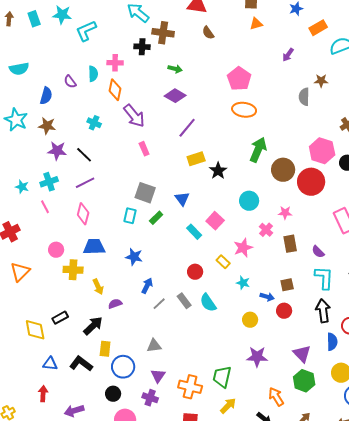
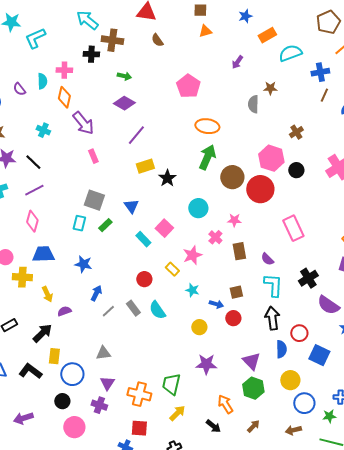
orange ellipse: (244, 110) -> (207, 126), moved

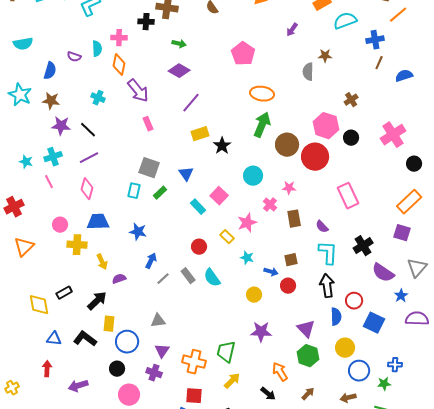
purple semicircle: (19, 89) -> (74, 57), turned -32

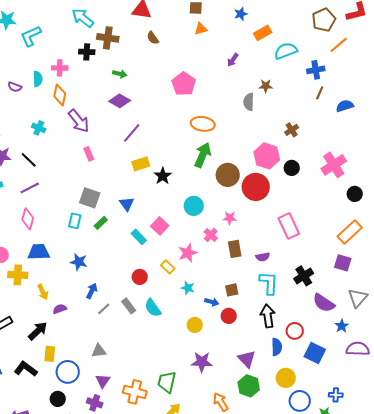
purple semicircle: (322, 227) -> (263, 257), turned -56

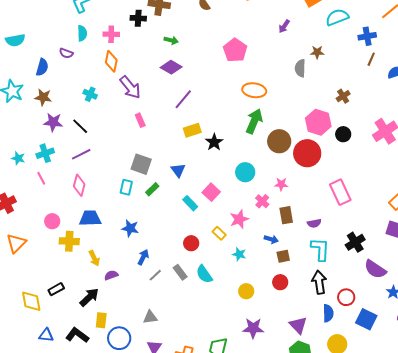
cyan semicircle: (38, 79) -> (82, 33), moved
blue arrow: (212, 302) -> (271, 239), moved

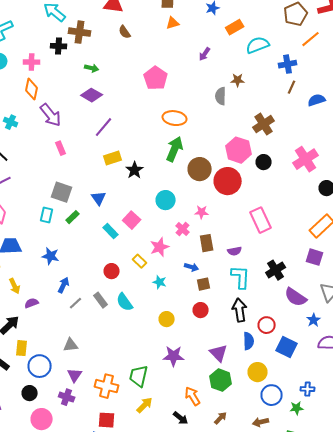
brown cross: (343, 96) -> (264, 124), size x1.5

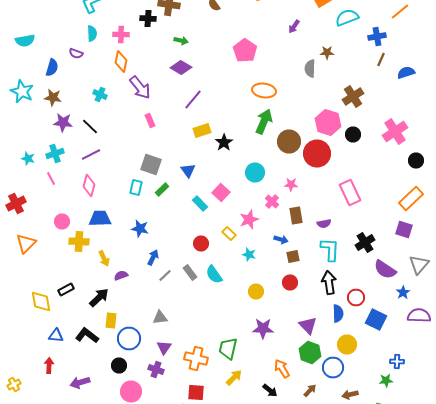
blue circle: (272, 395) -> (333, 368), moved

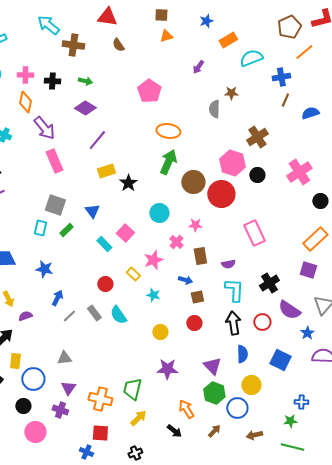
black cross: (148, 18) -> (52, 81), moved
pink rectangle: (150, 120) -> (54, 161), size x1.6
red circle: (356, 298) -> (262, 322), moved

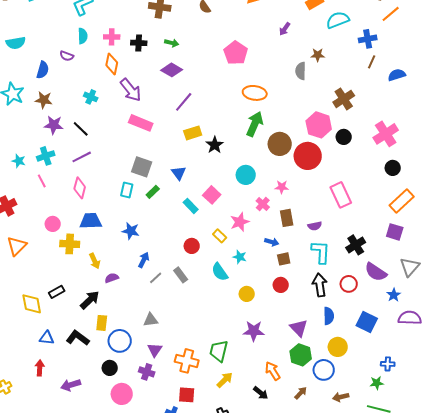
pink rectangle: (54, 161) -> (141, 123), turned -45
black circle: (320, 201) -> (393, 168), moved
cyan semicircle: (118, 315) -> (220, 272), moved

